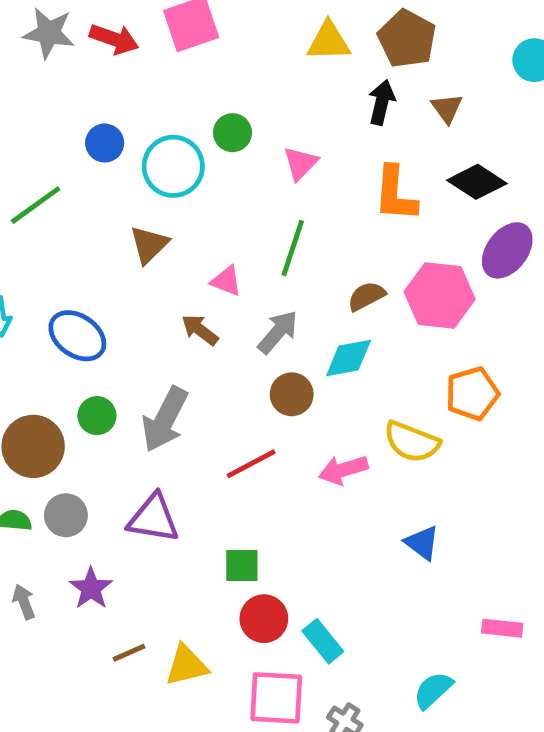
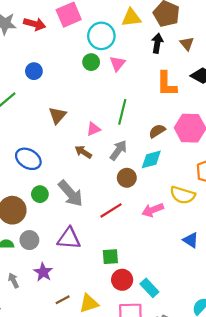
pink triangle: (300, 163) -> (117, 64), moved
cyan circle: (173, 166) -> (101, 36), moved
pink triangle: (226, 281) -> (93, 129), turned -40
gray arrow: (165, 419) -> (71, 193), turned -64

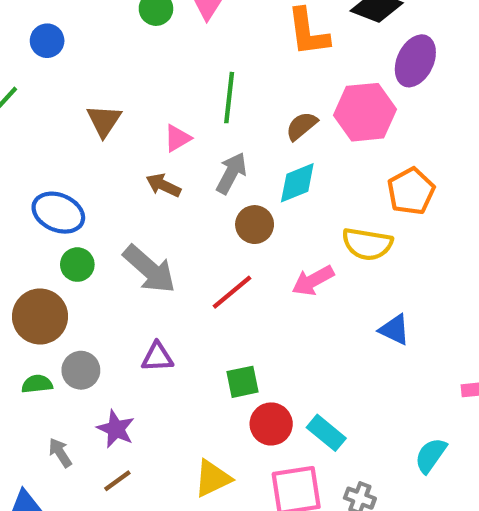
green circle: (40, 194) -> (77, 265), moved
purple triangle: (69, 238) -> (157, 357), size x0.7
brown line: (63, 300) -> (117, 481), moved

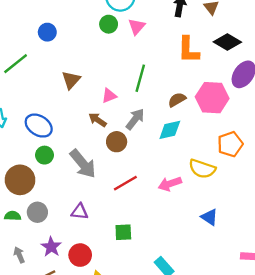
brown circle: (255, 225) -> (117, 142), moved
red circle: (271, 424) -> (80, 255), moved

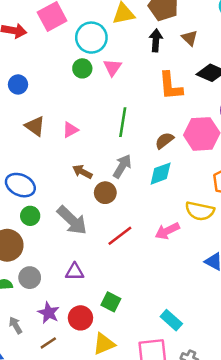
brown triangle: (71, 80) -> (35, 126), moved, turned -30
pink triangle: (109, 96) -> (70, 130), moved
green square: (123, 232) -> (111, 302), moved, turned 36

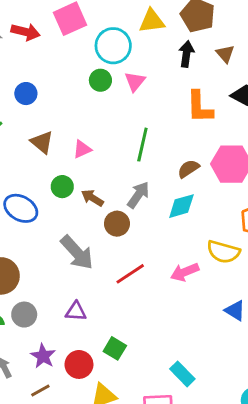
green circle: (30, 216) -> (62, 187), moved

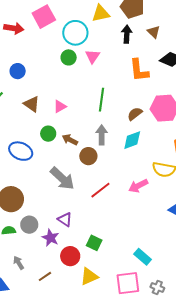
gray arrow: (138, 195) -> (102, 135), turned -30
purple triangle: (76, 311) -> (65, 219), turned 35
purple star: (43, 356) -> (51, 238), moved

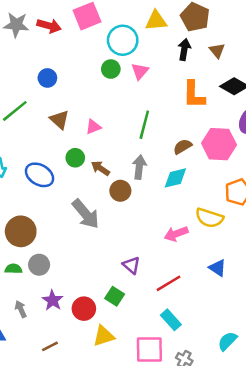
red line: (100, 190) -> (168, 283), moved
purple triangle: (65, 219) -> (131, 265), moved
purple star: (51, 238) -> (53, 300), moved
brown line: (45, 276) -> (50, 346), moved

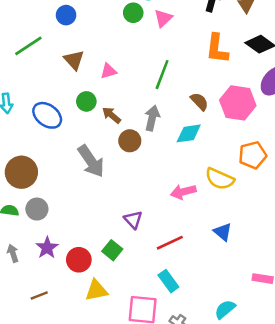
brown semicircle: (182, 147) -> (199, 101), turned 72

